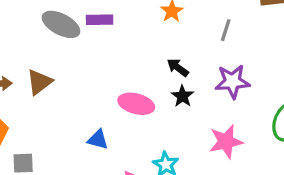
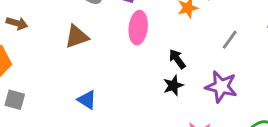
brown triangle: (39, 82) -> (77, 37), moved
pink ellipse: (136, 104) -> (138, 28), moved, turned 64

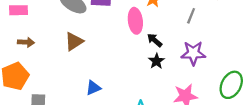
pink ellipse: (138, 28) -> (135, 21), moved
blue triangle: (87, 100) -> (93, 88), turned -42

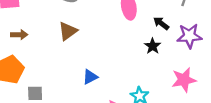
black arrow: (155, 40) -> (161, 23), moved

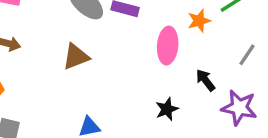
black star: (153, 46) -> (167, 109), moved

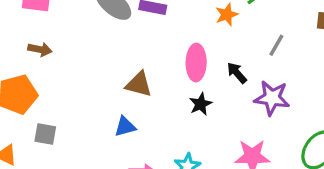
pink ellipse: (168, 46) -> (196, 63), moved
brown triangle: (76, 57) -> (139, 84), moved, turned 40

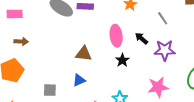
gray line: (276, 45) -> (163, 18), turned -56
gray square: (45, 134) -> (50, 90), moved

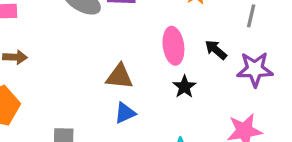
gray line: (163, 18) -> (251, 16), turned 48
blue triangle: (79, 80) -> (125, 113), moved

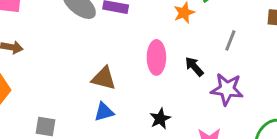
black star: (184, 87) -> (160, 119), moved

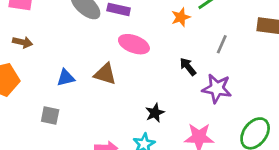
pink ellipse: (156, 57) -> (134, 44), moved, turned -72
blue triangle: (104, 112) -> (66, 78), moved

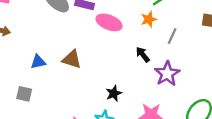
orange star: (181, 17) -> (149, 19), moved
pink ellipse: (134, 44) -> (109, 22), moved
purple star: (217, 88) -> (167, 74), turned 30

